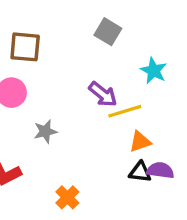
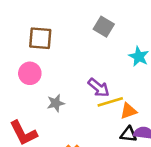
purple arrow: (103, 94) -> (99, 88), moved
yellow line: (125, 111) -> (110, 102), moved

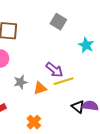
orange triangle: (128, 111) -> (40, 88), moved
black triangle: (128, 134) -> (78, 107), turned 32

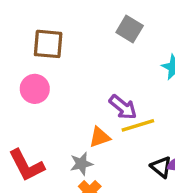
gray star: (20, 82) -> (81, 164), moved

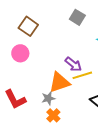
brown square: (48, 44) -> (28, 26), turned 30
orange triangle: (100, 137) -> (59, 82), size x1.6

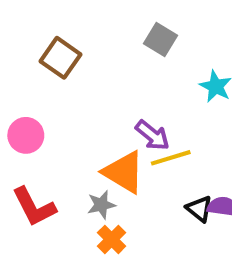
pink circle: (20, 53) -> (26, 135), moved
orange triangle: (59, 82) -> (124, 172), turned 50

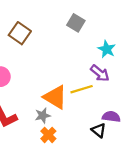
purple arrow: (152, 135) -> (100, 73), moved
black triangle: (199, 209) -> (99, 130), moved

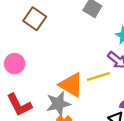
gray star: (43, 115) -> (58, 104), size x1.5

